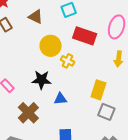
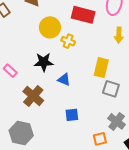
blue triangle: (60, 99) -> (64, 79), turned 32

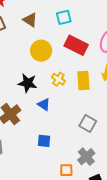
yellow cross: (68, 41) -> (58, 79), moved
yellow rectangle: (101, 68) -> (83, 81), moved, turned -30

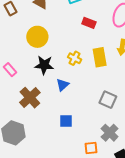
red rectangle: (76, 45) -> (89, 23), size x0.6
yellow circle: (41, 51) -> (37, 37), moved
blue triangle: (44, 104) -> (62, 85), turned 48

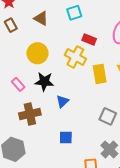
yellow cross: (75, 58) -> (75, 57), moved, size x1.5
pink rectangle: (10, 70) -> (18, 84), moved
brown cross: (30, 98) -> (30, 114), turned 30

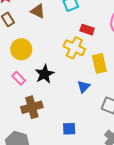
yellow circle: (37, 53) -> (21, 49), moved
black star: (44, 82) -> (45, 74), turned -30
blue triangle: (62, 101) -> (84, 87), moved

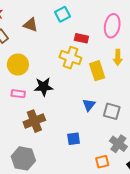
black star: (45, 74) -> (44, 87), turned 30
pink rectangle: (19, 78) -> (18, 94), turned -32
blue triangle: (84, 87) -> (89, 105), moved

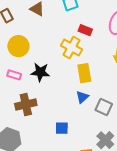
yellow rectangle: (97, 71) -> (84, 73), moved

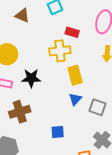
yellow cross: (71, 47) -> (60, 51), turned -30

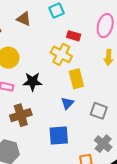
yellow cross: (60, 51) -> (61, 54), turned 35
blue triangle: (75, 99) -> (67, 103), moved
blue square: (58, 132) -> (59, 136), size x1.5

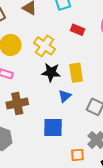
yellow cross: (61, 54) -> (44, 46), moved
black star: (32, 82) -> (51, 72), moved

